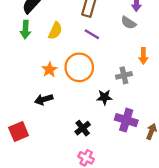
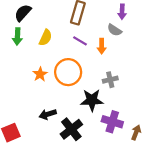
orange arrow: (143, 56) -> (102, 46), moved
black star: (104, 97) -> (92, 100), size x1.5
black arrow: (44, 99) -> (48, 114), moved
black cross: (83, 128) -> (71, 129), size x1.5

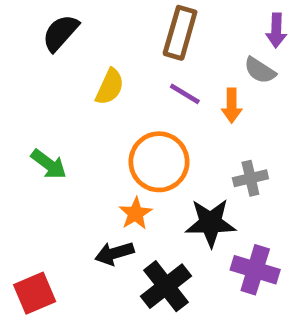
green arrow: (17, 37) -> (49, 164), moved, turned -56
orange star: (40, 74) -> (136, 213), moved

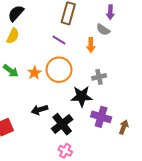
yellow semicircle: (110, 87) -> (13, 36), moved
purple line: (185, 94) -> (59, 40), moved
orange star: (136, 213) -> (34, 73), moved

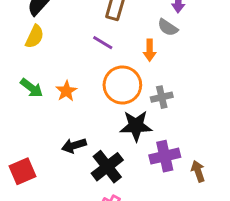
orange circle: (59, 70) -> (122, 85), moved
purple cross: (101, 117) -> (165, 156), turned -30
brown arrow: (124, 127) -> (198, 171), turned -40

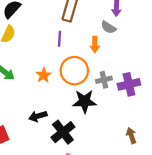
purple line: (103, 43) -> (60, 39), turned 63
orange star: (66, 91) -> (44, 75), moved
purple cross: (165, 156) -> (129, 84), moved

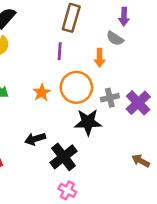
purple cross: (129, 84) -> (138, 103), turned -30
brown arrow: (131, 136) -> (141, 161), turned -42

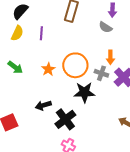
purple line: (60, 51) -> (41, 33), moved
orange arrow: (100, 58) -> (110, 57), moved
gray cross: (110, 98) -> (101, 73), turned 32

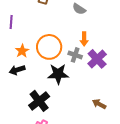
purple line: (41, 33) -> (11, 22), moved
black arrow: (43, 105) -> (17, 70), moved

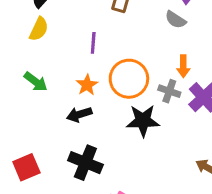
purple line: (11, 22) -> (93, 43), moved
black cross: (39, 101) -> (85, 163), moved, turned -30

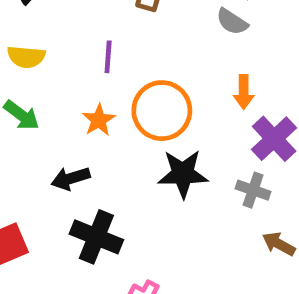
yellow semicircle: (39, 29) -> (26, 57), moved, turned 70
gray cross: (169, 91) -> (253, 190), moved
black arrow: (79, 114) -> (71, 178), moved

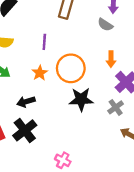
gray cross: (253, 190) -> (116, 107), turned 35
black cross: (96, 237) -> (25, 130), moved, turned 30

